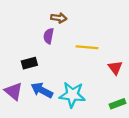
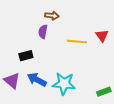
red triangle: (115, 68) -> (102, 36), moved

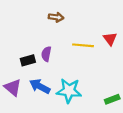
purple semicircle: (43, 32) -> (46, 54), moved

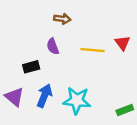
purple semicircle: (46, 54) -> (53, 46), moved, turned -32
blue arrow: (40, 86) -> (44, 96), turned 84

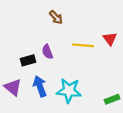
brown arrow: (62, 19) -> (56, 17), turned 40
purple semicircle: (53, 46) -> (47, 52), moved
blue arrow: (44, 96) -> (40, 86), turned -42

